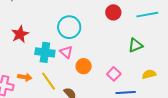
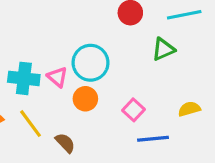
cyan circle: (69, 27) -> (91, 63), moved
green triangle: (135, 45) -> (163, 49), moved

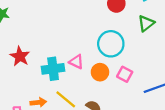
cyan circle: (91, 63) -> (111, 44), moved
pink square: (134, 110) -> (125, 74), moved

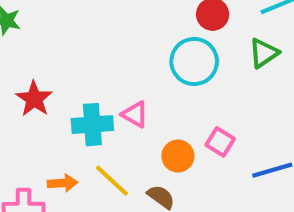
cyan circle: (111, 44) -> (194, 61), moved
orange circle: (100, 72) -> (178, 156), moved

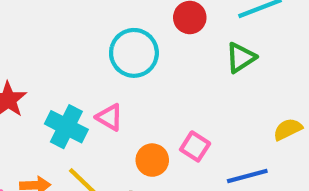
cyan circle: (194, 61) -> (134, 53), moved
cyan cross: (92, 125) -> (66, 127), turned 30

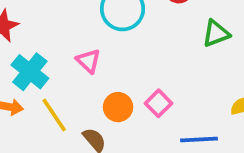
cyan cross: (66, 127) -> (30, 72), moved

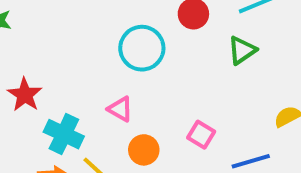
orange circle: (118, 107) -> (144, 150), moved

